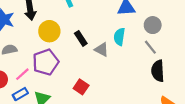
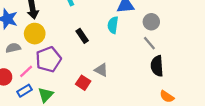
yellow circle: (49, 31) -> (35, 34), moved
cyan semicircle: (119, 37) -> (113, 25), moved
gray triangle: (102, 50) -> (101, 70), moved

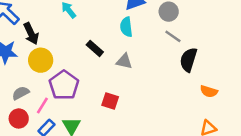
gray semicircle: (13, 48) -> (21, 93), moved
black semicircle: (157, 66) -> (188, 60), turned 36
gray triangle: (101, 70) -> (124, 61), moved

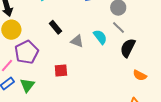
cyan semicircle: (126, 27) -> (100, 37), moved, turned 140
red square: (110, 101) -> (61, 70), turned -32

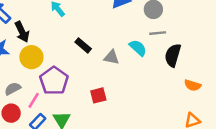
gray line: (119, 28) -> (158, 33), turned -40

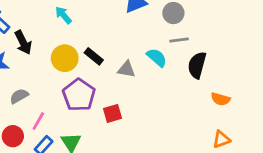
yellow circle: (31, 57) -> (65, 58), moved
purple pentagon: (54, 81) -> (79, 95), moved
gray semicircle: (13, 89) -> (19, 96), moved

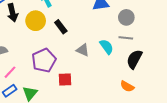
black rectangle: (94, 56) -> (61, 27), moved
yellow circle: (65, 58) -> (36, 21), moved
orange semicircle: (221, 99) -> (127, 86), moved

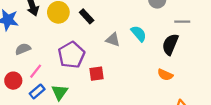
gray line: (126, 38) -> (182, 22), moved

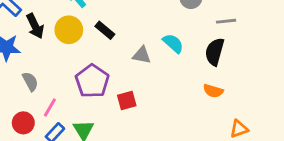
gray semicircle: (23, 49) -> (30, 82), turned 91

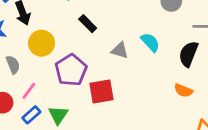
yellow circle: (69, 30) -> (42, 43), moved
red square: (127, 101) -> (101, 92), size x1.4

